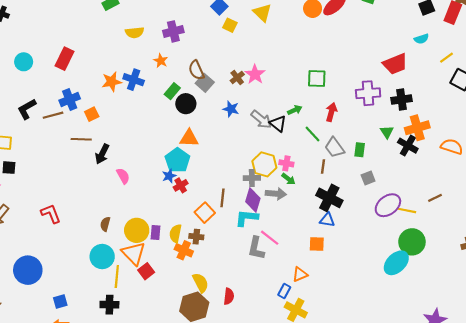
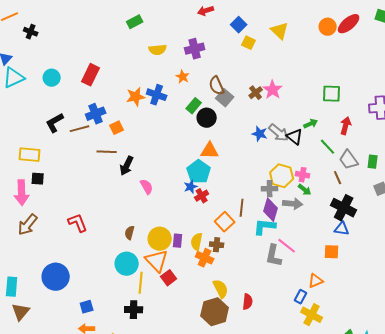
blue star: (231, 109) -> (260, 134), moved
brown line: (323, 166) -> (338, 178), turned -32

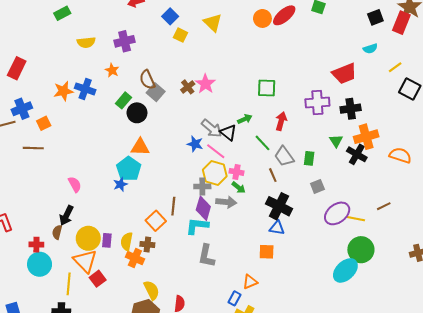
blue star: (260, 134) -> (195, 144), moved
black arrow: (127, 166) -> (66, 215), moved
red cross: (202, 196) -> (36, 245), moved, turned 32
pink line: (287, 246) -> (216, 151), moved
cyan circle: (127, 264) -> (40, 264), moved

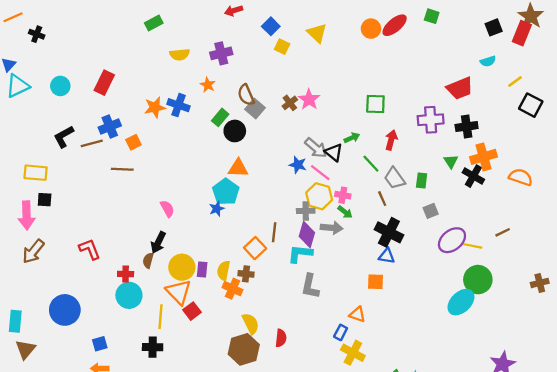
orange triangle: (250, 282) -> (357, 314), turned 42

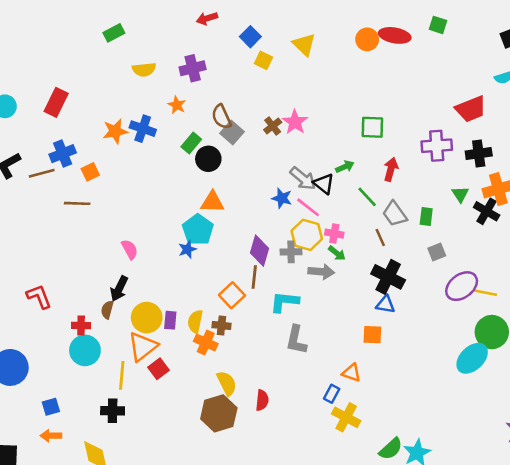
red ellipse: (395, 25) -> (395, 35), turned 50
purple diamond: (307, 235) -> (260, 251), moved
orange triangle: (178, 292) -> (143, 346), turned 36

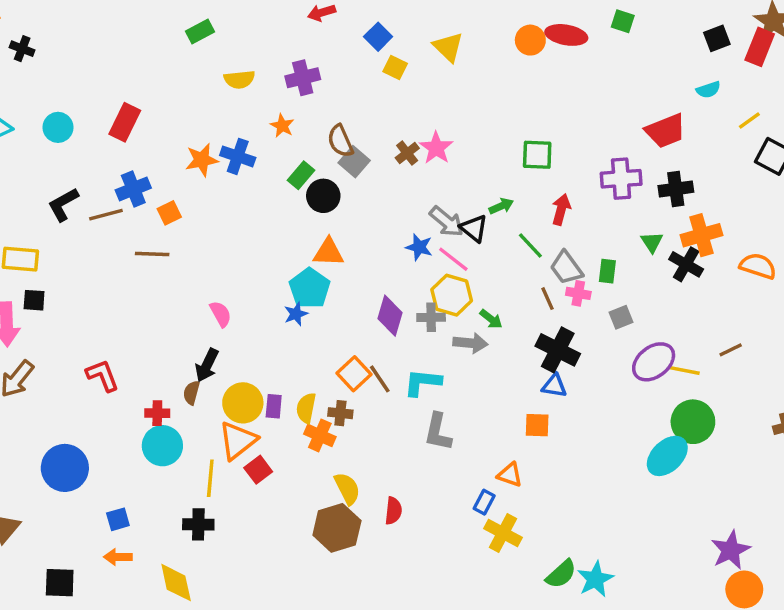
pink cross: (334, 234) -> (578, 293), moved
brown line: (254, 277) -> (380, 379), moved, turned -40

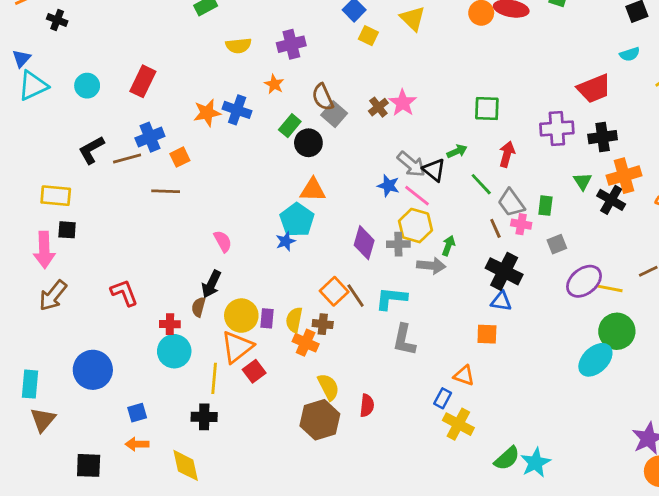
green arrow: (491, 319) -> (448, 246), turned -108

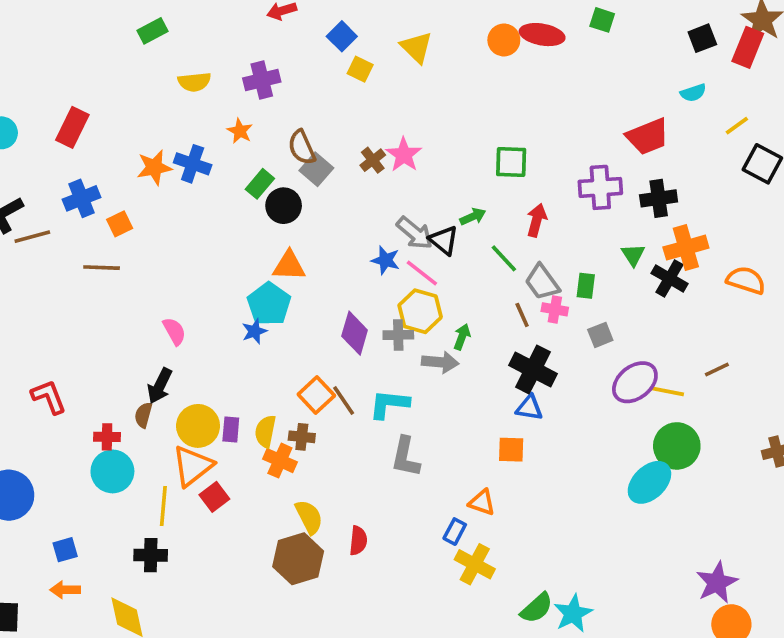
brown line: (127, 158) -> (32, 237), moved

